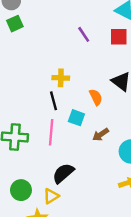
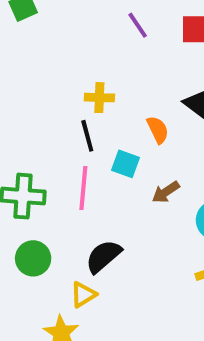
green circle: (21, 190) -> (33, 258), moved

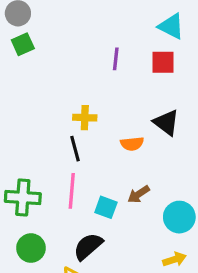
purple line: (138, 25) -> (116, 59), turned 40
orange semicircle: (158, 130) -> (132, 144), turned 110
cyan square: (126, 164) -> (106, 207), moved

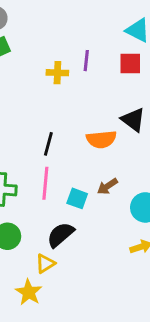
yellow cross: (85, 118) -> (57, 73), moved
orange semicircle: (132, 144) -> (101, 139), size x1.4
black line: (75, 149) -> (48, 144), turned 30

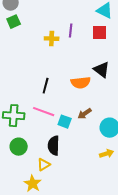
pink line: (45, 183) -> (44, 112), turned -75
black semicircle: (60, 235) -> (54, 146), turned -48

